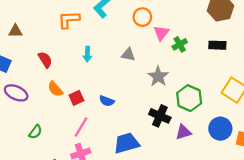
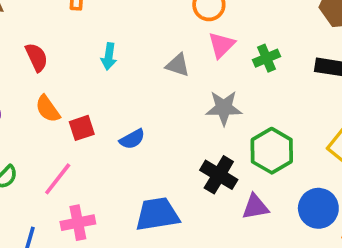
pink triangle: (161, 33) -> (222, 45), moved
gray star: (158, 76) -> (224, 108), turned 30
blue semicircle: (107, 101) -> (132, 139), turned -56
pink line: (81, 127) -> (58, 179), moved

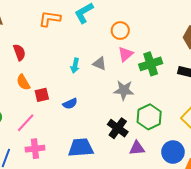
cyan arrow: (109, 56) -> (75, 66), moved
green cross: (266, 58) -> (151, 64), size x1.5

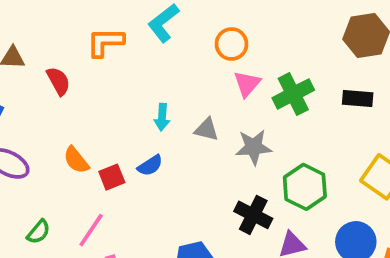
red semicircle: (19, 52) -> (58, 81), moved
gray triangle: (100, 64) -> (207, 129), moved
blue semicircle: (70, 104) -> (150, 166), moved

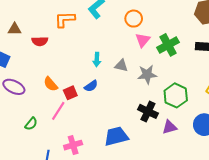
red semicircle: (58, 81) -> (40, 41), turned 119
pink line: (91, 230) -> (58, 111), moved

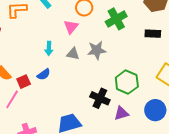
pink triangle: (143, 40) -> (71, 27), moved
green cross: (168, 45) -> (116, 19), moved
gray star: (147, 74) -> (97, 50), moved

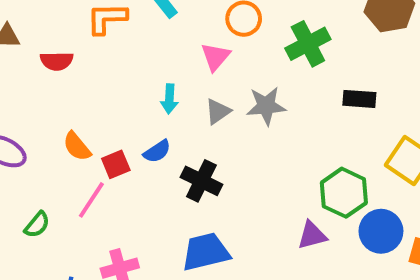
black rectangle: (153, 34) -> (359, 99), moved
gray triangle: (73, 54) -> (218, 112), turned -48
green hexagon: (127, 82) -> (344, 193), moved
black cross: (100, 98) -> (201, 181), moved

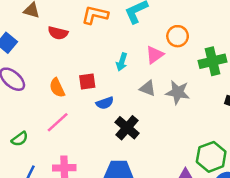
cyan arrow: (169, 99) -> (122, 62), moved
gray triangle: (218, 112) -> (148, 88), turned 42
red square: (116, 164) -> (87, 82), moved
green semicircle: (37, 225) -> (20, 139), moved

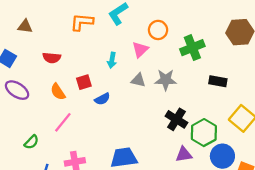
red semicircle: (58, 33) -> (52, 58), moved
black cross: (127, 128) -> (176, 119), moved

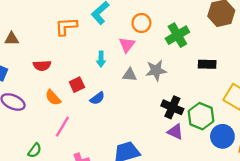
purple triangle: (184, 154) -> (175, 132), moved, turned 42

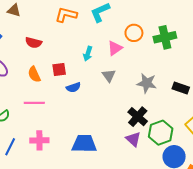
green cross: (177, 35) -> (165, 37), moved
gray star: (156, 70) -> (147, 83), moved
gray triangle: (130, 75) -> (109, 76), turned 32
pink line: (62, 127) -> (34, 103), turned 42

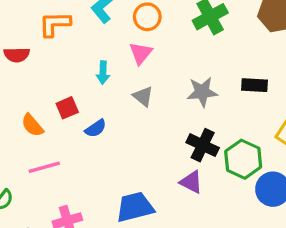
orange circle: (134, 33) -> (147, 17), moved
red semicircle: (34, 43) -> (17, 55), moved
purple triangle: (133, 139) -> (191, 182), moved

